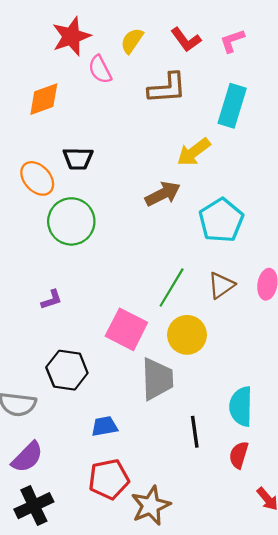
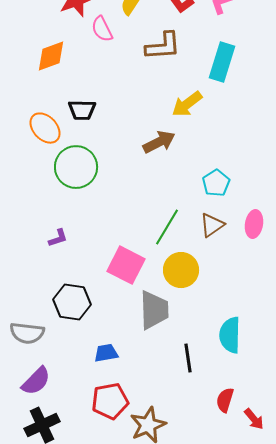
cyan pentagon: (221, 220) -> (216, 183), moved, size x0.7
red semicircle: (239, 455) -> (225, 400), moved

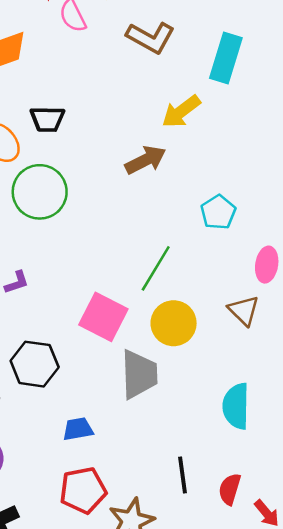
brown L-shape: (163, 46) -> (151, 38), turned 33
brown triangle: (212, 225) -> (244, 310), moved, turned -40
black line: (188, 358) -> (182, 475), moved

